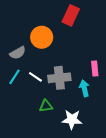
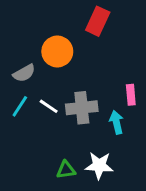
green triangle: (46, 106) -> (66, 170), moved

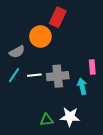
red rectangle: (98, 21) -> (58, 17), moved
white line: (49, 106) -> (34, 75), turned -40

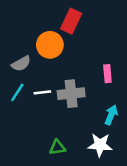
pink rectangle: (92, 67) -> (107, 74), moved
cyan arrow: (82, 86) -> (111, 115), moved, turned 35
white star: (70, 117) -> (100, 145), moved

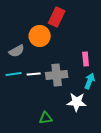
cyan line: (17, 92) -> (14, 74), turned 49
cyan arrow: (111, 115) -> (90, 81), moved
white star: (100, 145) -> (77, 102), moved

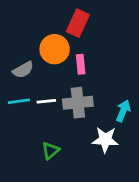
pink rectangle: (86, 59) -> (81, 64), moved
green triangle: (46, 118) -> (50, 151), moved, turned -32

